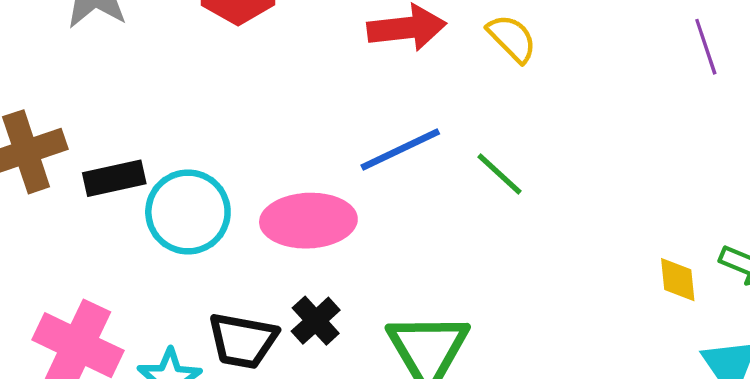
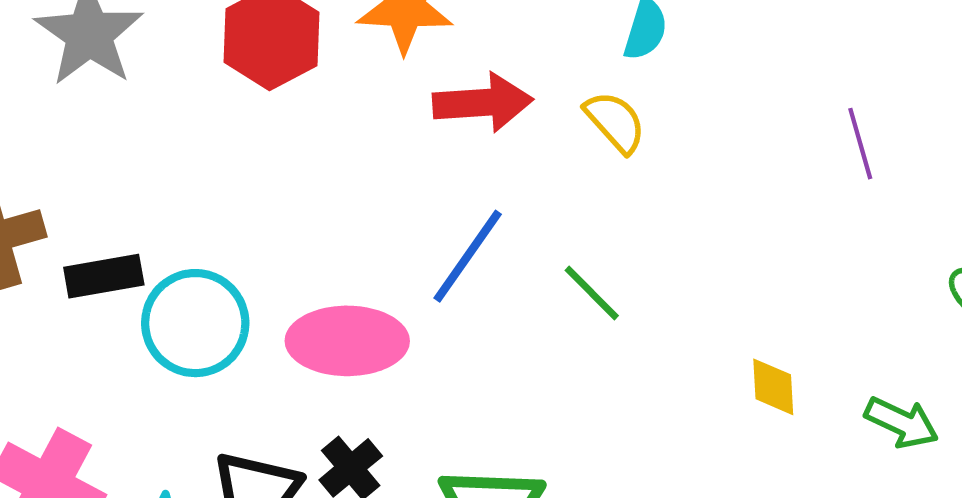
blue line: (400, 150) -> (468, 256), turned -32
yellow diamond: (678, 280) -> (773, 387), moved

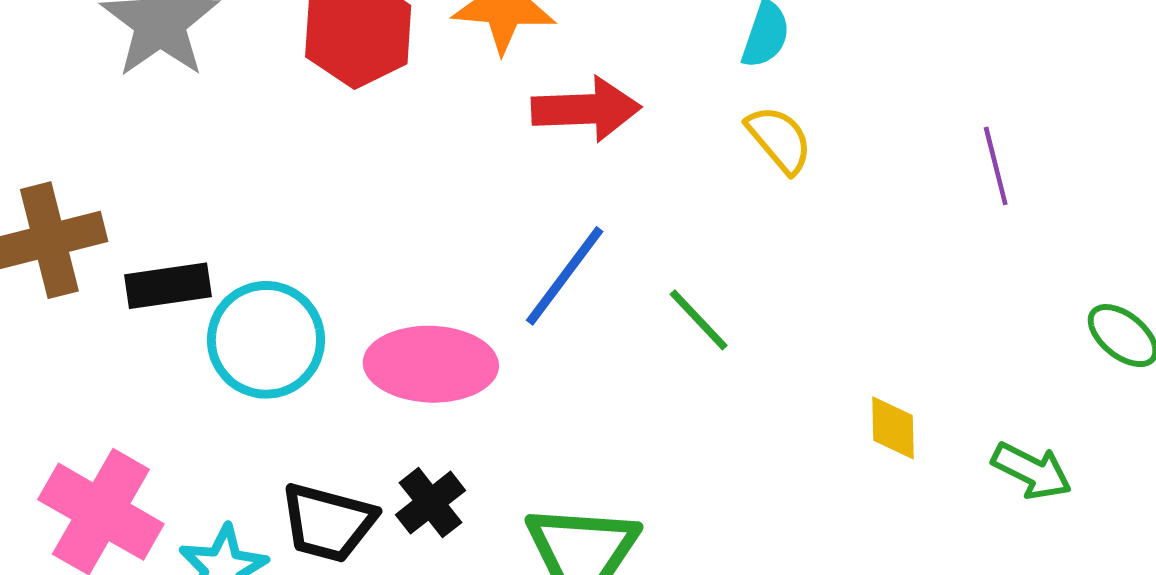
yellow semicircle: (615, 122) -> (779, 139), moved

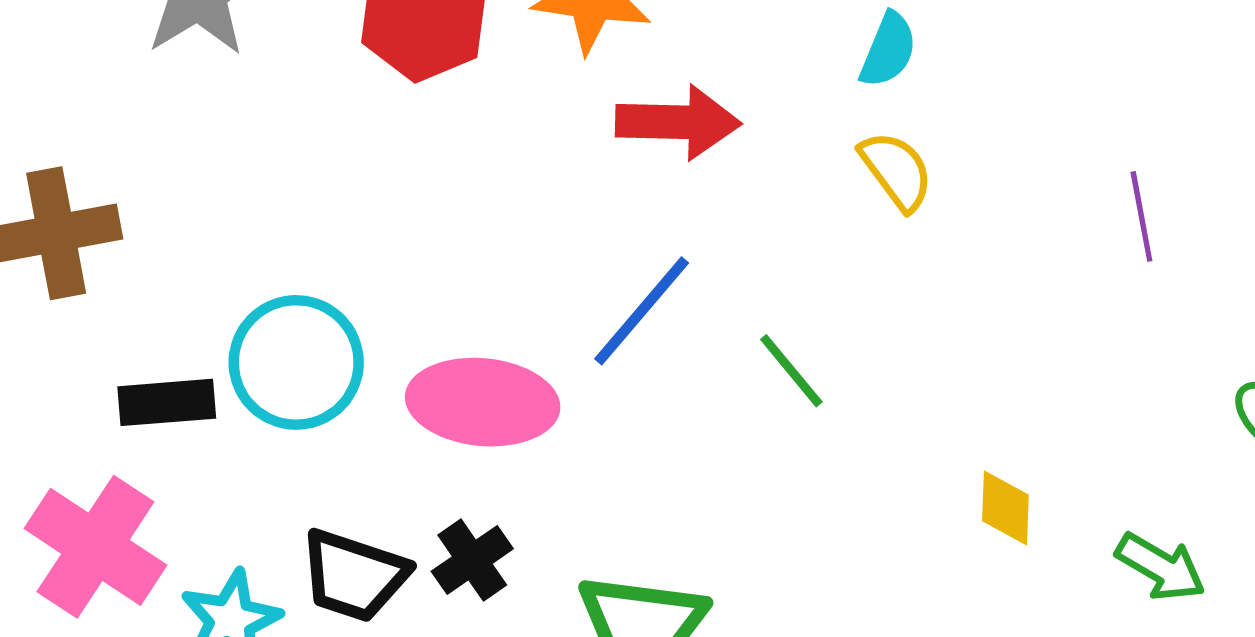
black rectangle: (168, 286) -> (167, 402), moved

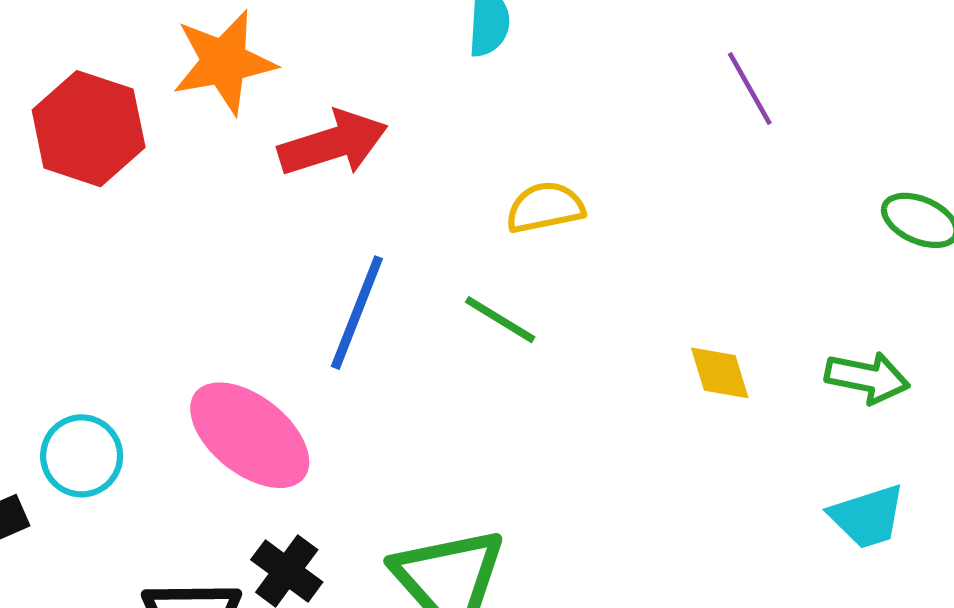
yellow semicircle: (896, 171) -> (545, 207), moved, turned -46
cyan circle: (296, 362) -> (82, 456), size x0.7
pink ellipse: (483, 402) -> (250, 435), turned 52

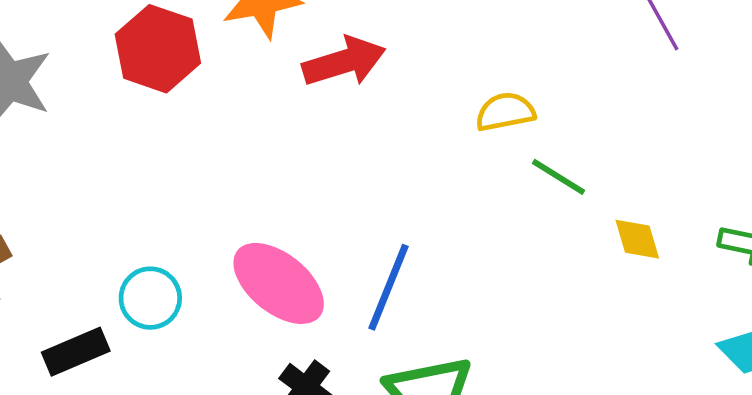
blue line: (357, 313) -> (388, 287), moved
green line: (500, 320) -> (558, 177), moved

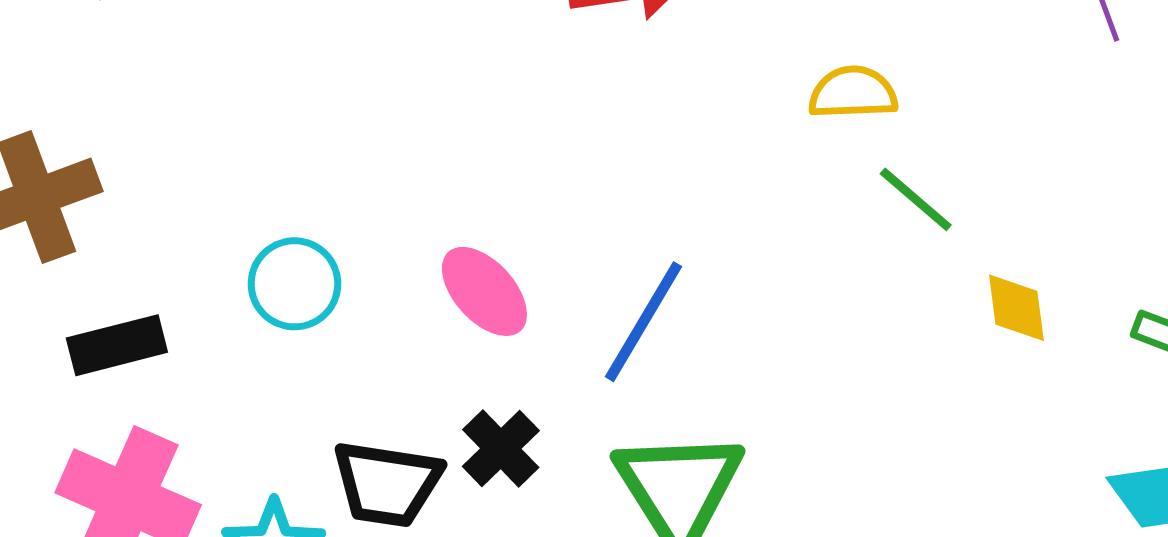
pink ellipse: (279, 283) -> (484, 291), size x0.7
black rectangle: (76, 352) -> (117, 345), moved

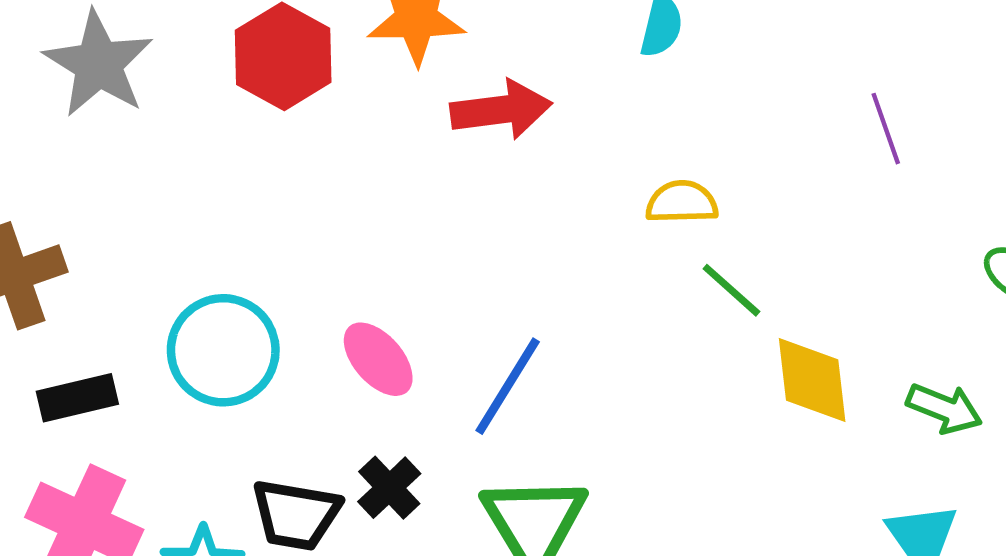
cyan circle: (294, 284) -> (223, 350), size x1.5
yellow diamond: (1016, 308) -> (812, 380), size x1.5

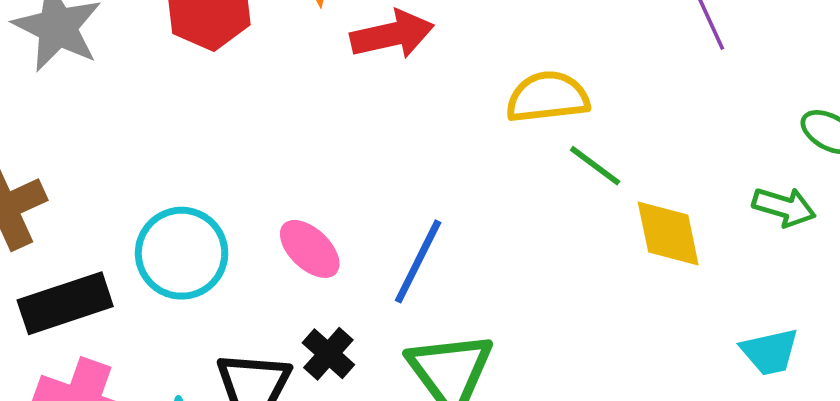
yellow semicircle: (682, 202) -> (548, 97), size x1.4
black rectangle: (77, 398) -> (65, 303), size x1.4
green arrow: (944, 408) -> (784, 207), moved

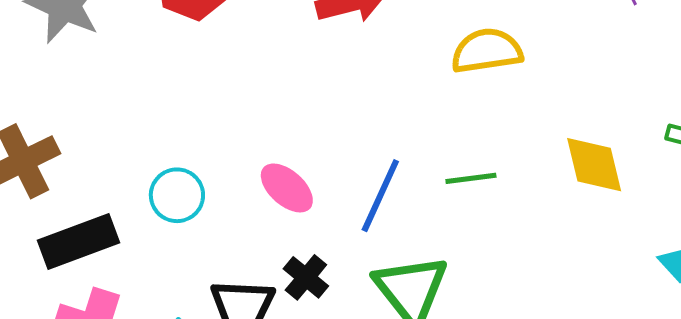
green line: (595, 166) -> (471, 178), moved, turned -42
cyan circle: (182, 253) -> (177, 195), size x0.7

